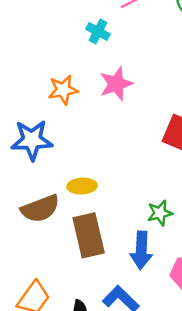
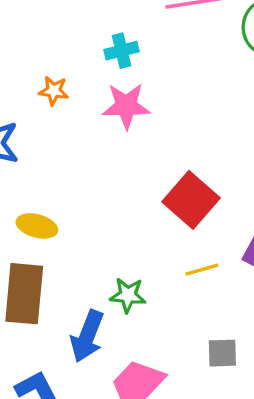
cyan cross: (98, 32) -> (121, 51), moved, turned 30
orange star: (63, 90) -> (54, 91), size x0.7

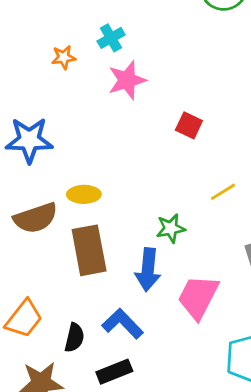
orange star: (54, 91) -> (64, 57), moved
red square: (191, 200) -> (189, 125), moved, size x0.6

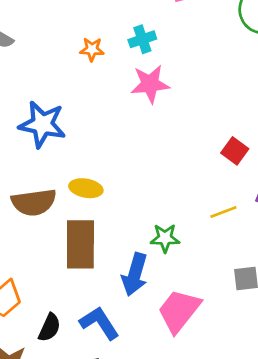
red square: (189, 125) -> (235, 151), moved

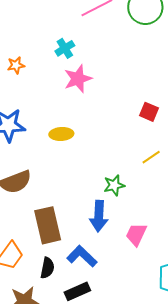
orange star: (92, 49) -> (16, 65), moved
yellow ellipse: (86, 188) -> (61, 134), moved
brown rectangle: (80, 244) -> (48, 225), moved
pink trapezoid: (179, 311) -> (136, 234), size x0.7

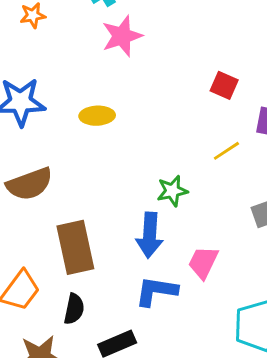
blue L-shape: (82, 256) -> (156, 291), moved, turned -36

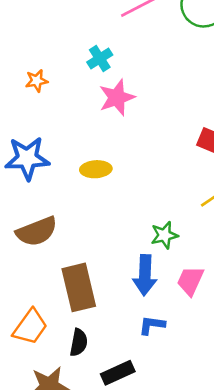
pink trapezoid: (203, 262) -> (190, 281), moved
blue L-shape: (156, 291) -> (152, 325), size x0.7

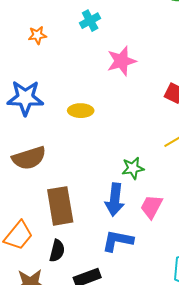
pink star: (117, 98) -> (122, 61), moved
blue L-shape: (152, 325) -> (118, 241), size x1.4

